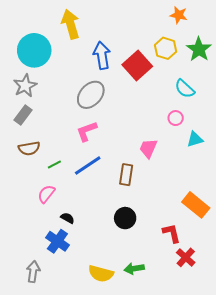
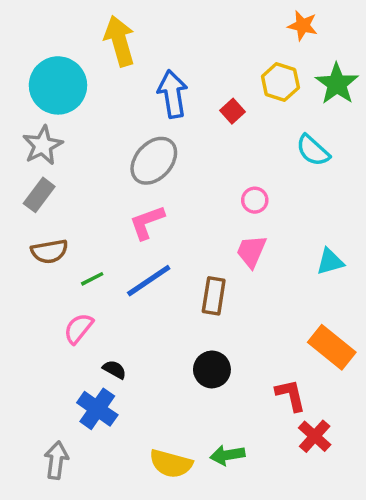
red square: (137, 66) -> (232, 111), size x0.5
pink circle: (176, 118) -> (255, 200), moved
cyan triangle: (195, 139) -> (330, 262), moved

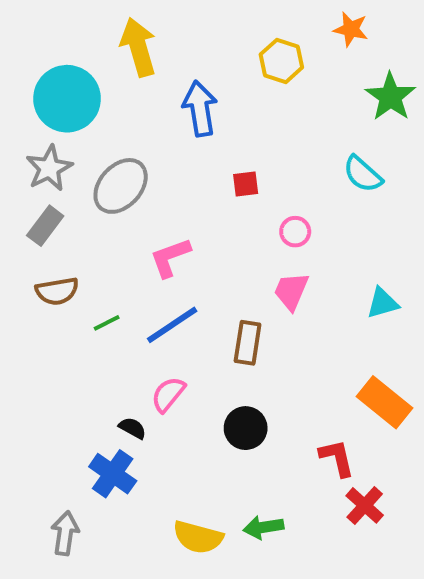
yellow hexagon: (280, 82) -> (281, 61), moved
red square: (232, 111) -> (246, 184), moved, turned 35
gray ellipse: (154, 161) -> (121, 186), moved
pink semicircle: (79, 328) -> (168, 394), moved

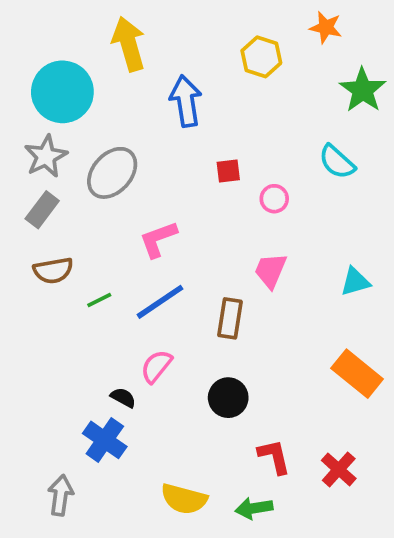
pink circle: (295, 232) -> (274, 199), moved
red L-shape: (337, 458) -> (274, 457), moved
green arrow: (263, 527) -> (254, 508), moved

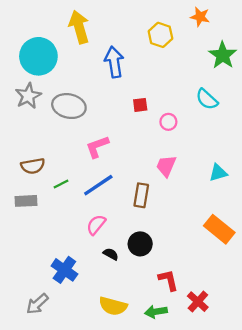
gray ellipse: (112, 173) -> (69, 106), turned 60
gray rectangle: (42, 210) -> (26, 201), moved, turned 50
black semicircle: (123, 398) -> (111, 254), moved
red cross: (339, 469) -> (198, 302), moved
gray arrow: (61, 495) -> (37, 304), turned -140

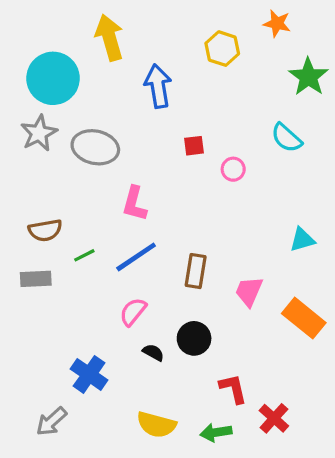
pink L-shape: (97, 147) -> (134, 204), turned -55
pink trapezoid: (166, 166) -> (249, 291), moved

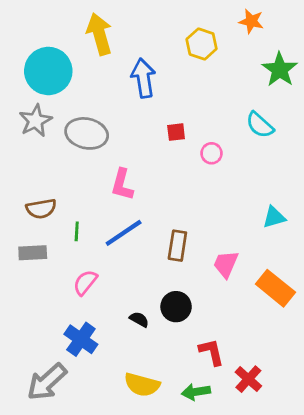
green line: (84, 255) -> (77, 231), turned -60
pink semicircle: (133, 312) -> (85, 282), moved
gray arrow: (51, 421) -> (47, 382), size x1.4

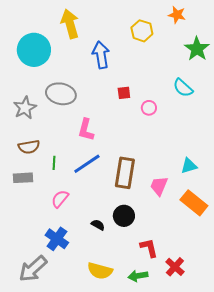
gray star: (35, 121) -> (25, 108), moved
cyan triangle: (274, 217) -> (189, 166), moved
brown rectangle: (177, 246) -> (125, 173), size x1.4

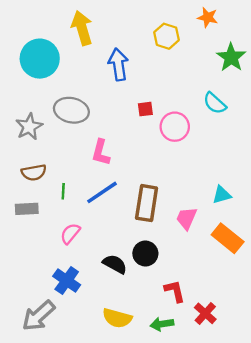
pink circle: (149, 108) -> (175, 127), size x1.6
black semicircle: (98, 225) -> (115, 264), size x1.5

